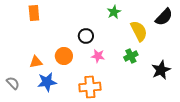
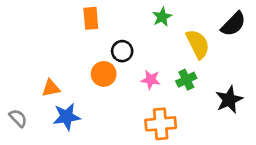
orange rectangle: (34, 13) -> (91, 18), moved
orange circle: (64, 56) -> (104, 74), moved
pink star: (98, 56) -> (151, 80), moved
orange cross: (90, 87) -> (161, 124), moved

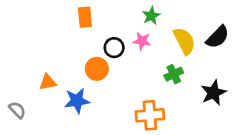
black semicircle: (233, 24) -> (218, 37), moved
pink star: (151, 80) -> (142, 41), moved
blue star: (67, 117) -> (77, 101), moved

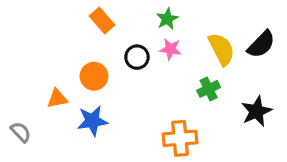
green star: (151, 16) -> (167, 19), moved
orange rectangle: (85, 17) -> (102, 20), turned -36
orange circle: (97, 69) -> (94, 76), moved

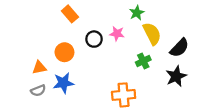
green star: (167, 19) -> (137, 13), moved
black semicircle: (261, 44) -> (179, 48), moved
gray semicircle: (21, 132) -> (38, 91), moved, turned 112

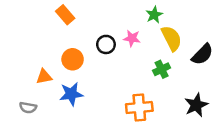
orange rectangle: (70, 14) -> (65, 15), moved
black star: (176, 76) -> (196, 105), moved
gray semicircle: (38, 91) -> (28, 108), moved, turned 32

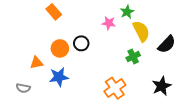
pink star: (132, 38) -> (109, 23), moved
black circle: (106, 44) -> (81, 43), moved
orange cross: (139, 108) -> (115, 88), turned -30

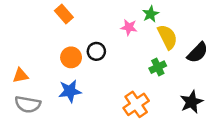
orange triangle: (36, 63) -> (20, 75), moved
gray semicircle: (23, 88) -> (28, 104), size x1.5

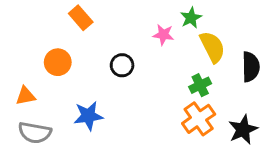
black semicircle: (198, 53) -> (251, 67), turned -45
orange circle: (71, 57) -> (58, 62), moved
orange cross: (136, 104) -> (199, 119), moved

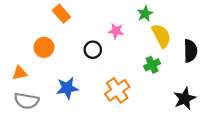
pink star: (163, 35) -> (116, 31), moved
orange cross: (199, 119) -> (117, 90), moved

